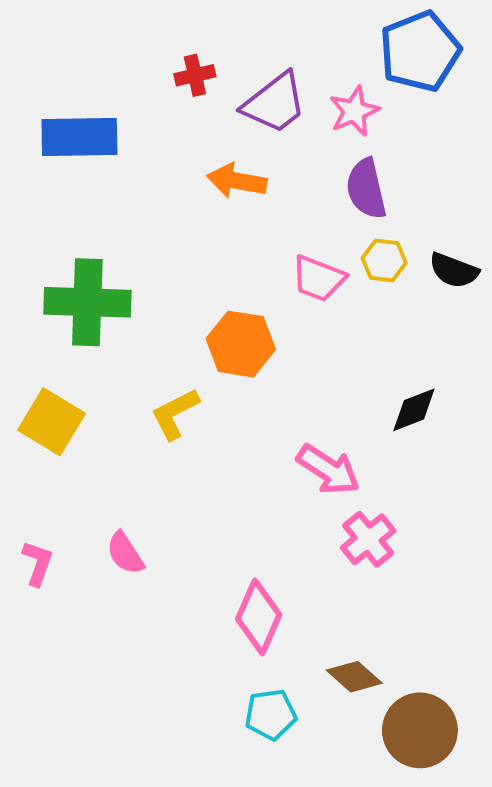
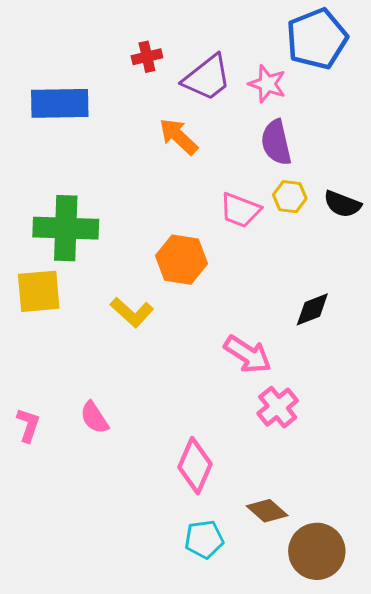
pink star: (354, 111) -> (267, 84), turned -30
orange arrow: (237, 181) -> (179, 136), turned 33
yellow L-shape: (175, 414) -> (132, 312), turned -111
yellow square: (52, 422) -> (39, 291), moved, turned -36

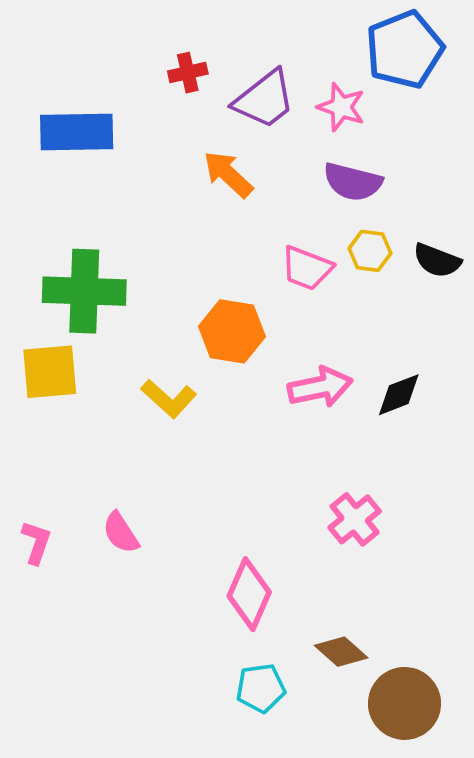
purple semicircle: (276, 142) -> (353, 182), turned -63
pink arrow: (248, 354) -> (320, 387), moved, turned -45

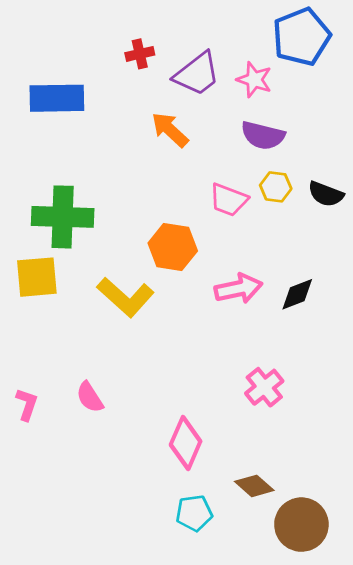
yellow L-shape: (169, 399) -> (126, 297), size x1.4

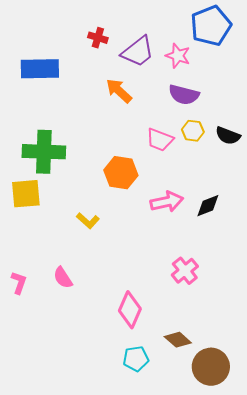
red cross: (140, 54) -> (98, 38), turned 30
yellow L-shape: (126, 297) -> (88, 221), moved, size x0.6

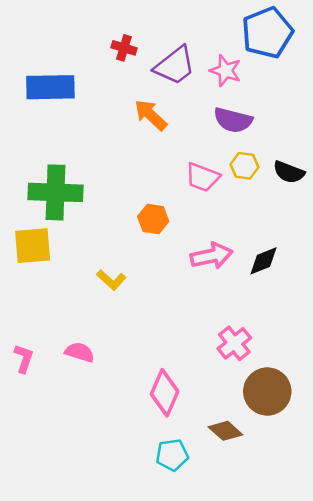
orange hexagon: (121, 173) -> (153, 219), size x0.7
pink semicircle: (63, 278) -> (80, 352), turned 140
brown circle: (211, 367) -> (267, 392), moved

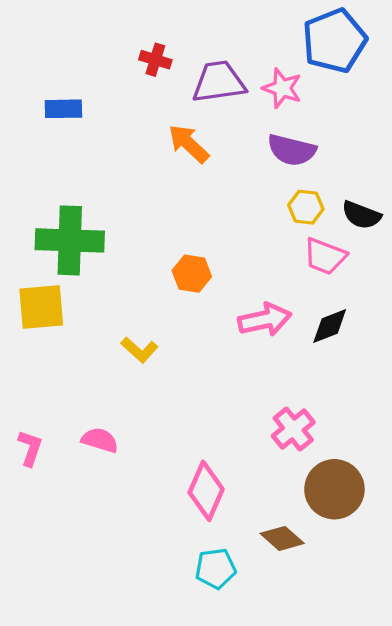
purple trapezoid: (175, 66) -> (219, 82), turned -150
blue rectangle: (50, 87) -> (63, 109), size x0.6
pink trapezoid: (203, 177) -> (325, 256), moved

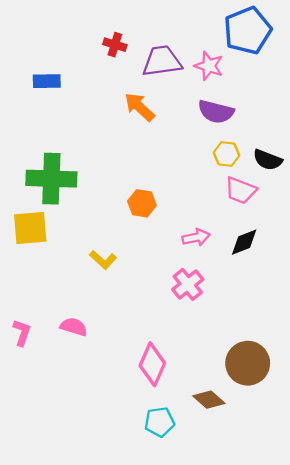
pink arrow: (265, 320) -> (196, 237), size x0.7
pink cross: (293, 429) -> (188, 284), moved

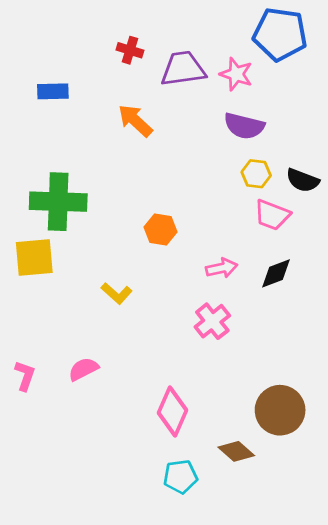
blue pentagon: (248, 31) -> (280, 34), turned 30
orange arrow: (140, 107) -> (135, 121), moved
pink semicircle: (74, 327) -> (83, 369), turned -44

